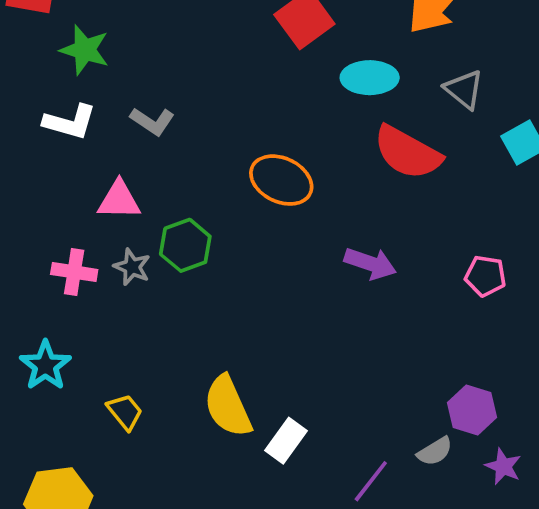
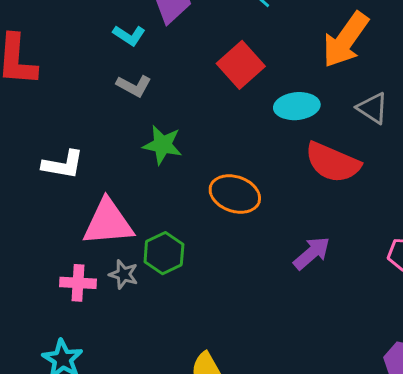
green star: (85, 50) -> (162, 145), moved
gray L-shape: (152, 121) -> (134, 86), moved
pink triangle: (119, 200) -> (108, 222), size x1.5
purple arrow: (370, 263) -> (312, 253), turned -54

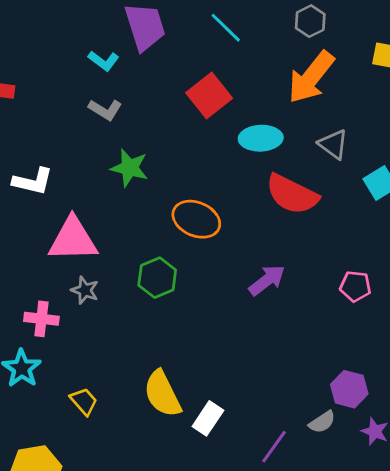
green hexagon: (164, 253) -> (157, 278), moved
pink cross: (78, 283) -> (41, 319), moved

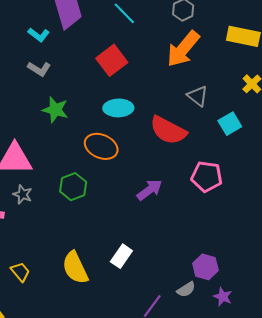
cyan ellipse: (261, 138) -> (118, 108), moved
pink pentagon: (355, 286) -> (207, 177), moved, size x1.4
white rectangle: (208, 418) -> (121, 256), moved

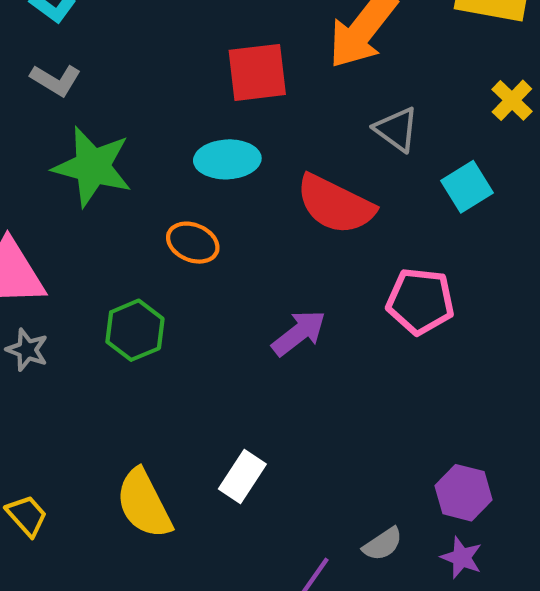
red square: (112, 60) -> (257, 72), moved, turned 32
green star: (55, 110) -> (92, 167), size x1.4
orange ellipse: (101, 146) -> (193, 243), size x0.7
purple hexagon: (205, 267) -> (464, 493), moved

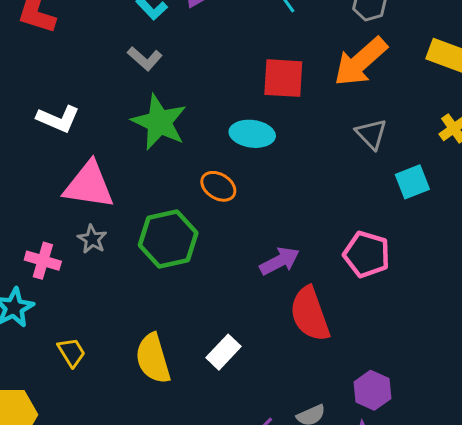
red semicircle: (335, 204) -> (310, 314), moved, turned 34
green hexagon: (135, 330) -> (168, 239), size x1.4

